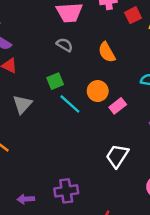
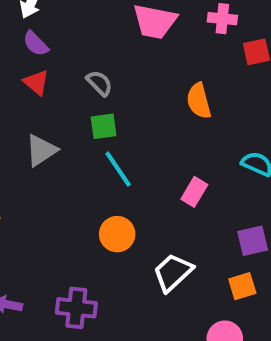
gray semicircle: (64, 45) -> (99, 83), moved
orange circle: (98, 91) -> (117, 234), moved
pink rectangle: (118, 106) -> (194, 192), turned -35

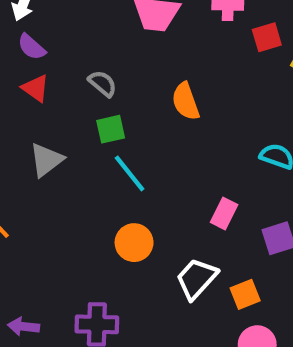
orange semicircle: (199, 101) -> (185, 101), moved
pink rectangle: (194, 192) -> (224, 213), moved
orange square: (242, 286) -> (245, 294), moved

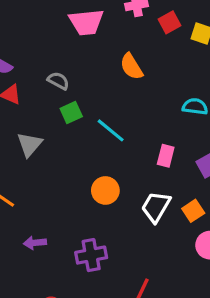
orange semicircle: (185, 101) -> (131, 67), moved
cyan line: (130, 173) -> (111, 130), moved
purple arrow: (24, 326) -> (35, 243), moved

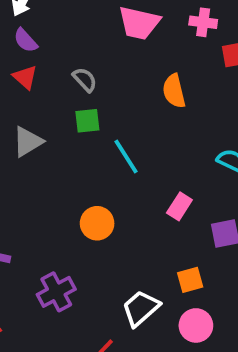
white trapezoid: (156, 207) -> (141, 308), moved
purple cross: (91, 255) -> (56, 292), turned -36

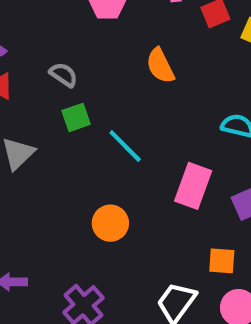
pink rectangle: (179, 206) -> (193, 186), size x1.5
orange square: (190, 280) -> (222, 261), turned 32

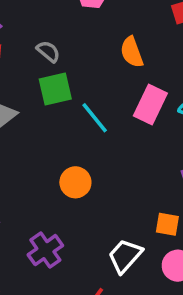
green square: (76, 117) -> (55, 89), size x1.4
pink rectangle: (193, 186) -> (150, 104), moved

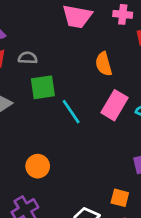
gray semicircle: (48, 51) -> (28, 58), moved, turned -42
orange circle: (75, 182) -> (38, 166), moved

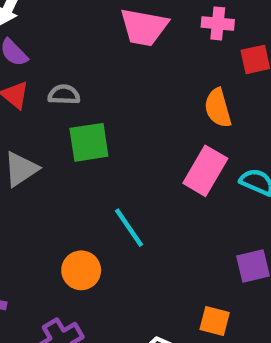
orange semicircle: (104, 64) -> (218, 108), moved
cyan line: (71, 112) -> (129, 228), moved

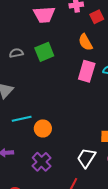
green square: (89, 142) -> (44, 52), moved
cyan line: (129, 228) -> (22, 119), moved, turned -54

